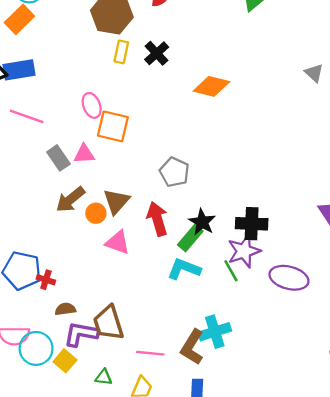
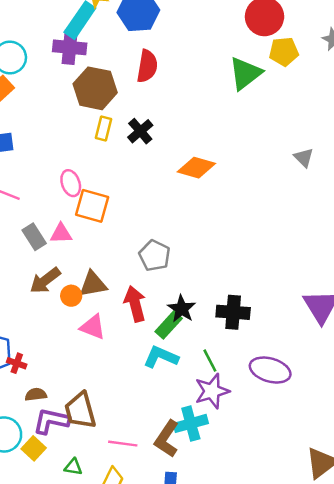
brown triangle: (116, 201) -> (93, 284), turned 36
purple star: (244, 251) -> (212, 391), moved

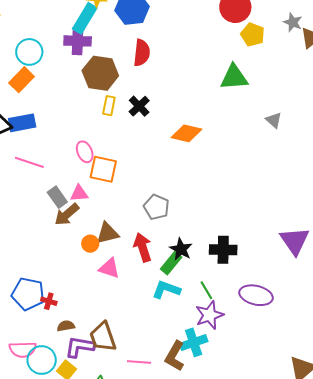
yellow pentagon: (284, 52) -> (253, 35), turned 30
green triangle: (245, 73) -> (234, 77), moved, turned 36
brown arrow: (45, 280) -> (67, 214), moved

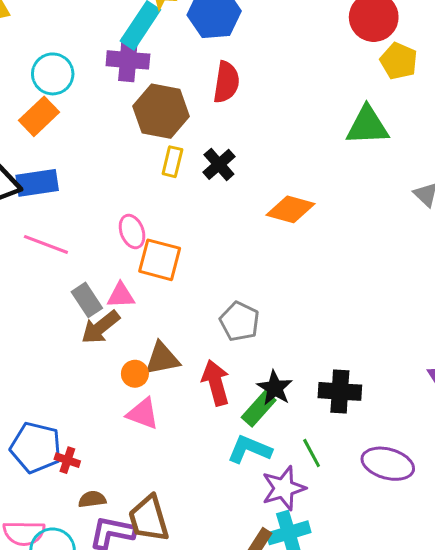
pink triangle: (109, 268) -> (143, 414), moved
purple star: (209, 315) -> (284, 488), moved

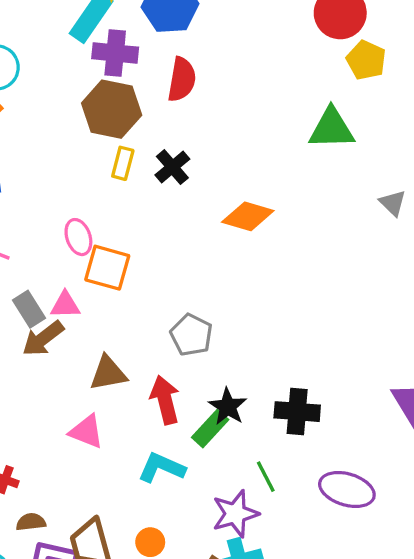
purple cross: (128, 60) -> (115, 53), moved
orange circle: (135, 374) -> (150, 542), moved
cyan L-shape: (249, 449) -> (162, 468), moved

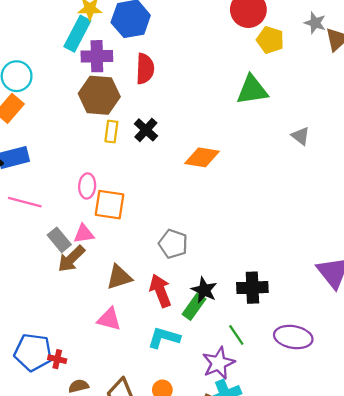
pink ellipse: (78, 237) -> (87, 186), turned 30

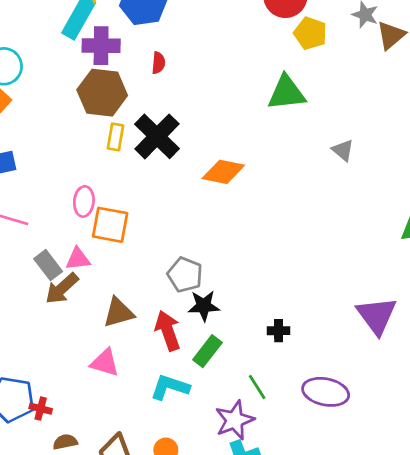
red semicircle: (145, 69) -> (158, 63), size x0.6
black cross: (146, 130) -> (157, 136), size x1.6
black cross: (252, 288) -> (279, 331), size x0.6
black star: (204, 290) -> (204, 306), moved, turned -30

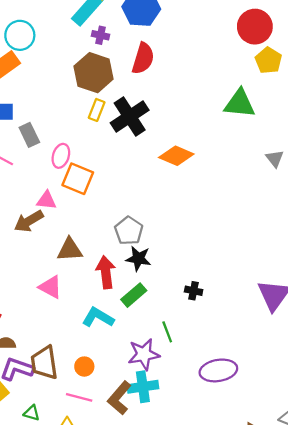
purple cross: (101, 46) -> (100, 35), size x0.6
red semicircle: (158, 63) -> (143, 58), size x1.8
gray rectangle: (48, 265) -> (29, 135), moved
purple ellipse: (326, 392) -> (218, 370), moved, turned -33

